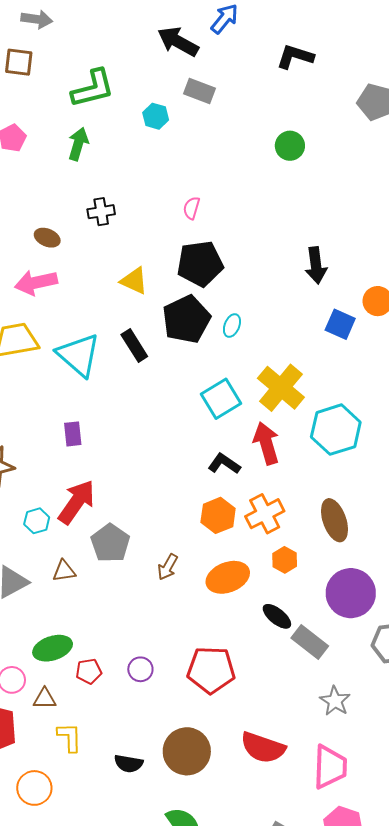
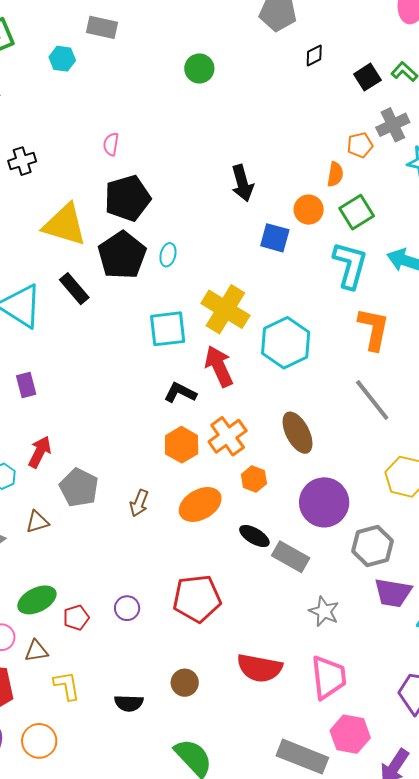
yellow triangle: (134, 281) -> (65, 225), size x1.6
cyan square: (221, 399) -> (168, 329), turned 33
red arrow: (77, 502) -> (40, 452), size x0.7
brown circle: (187, 751) -> (185, 683), size x0.6

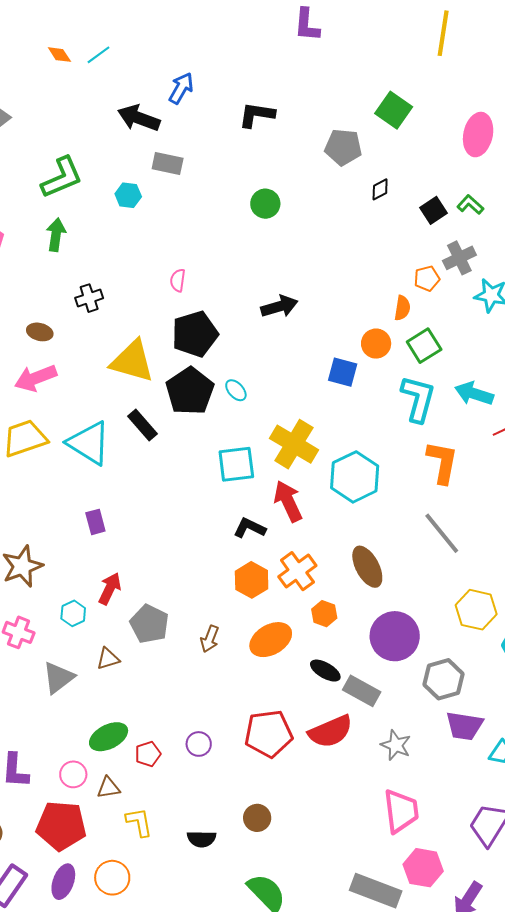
black arrow: (242, 183) -> (279, 306), moved, turned -90
cyan ellipse: (168, 255) -> (236, 390), turned -55
red semicircle: (260, 668) -> (330, 731), moved, turned -33

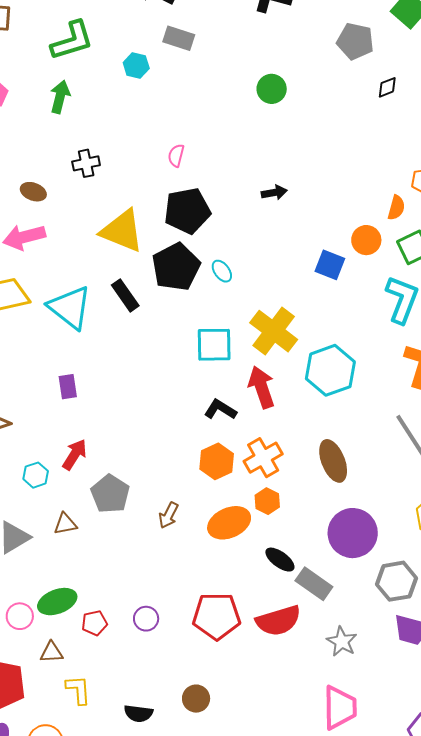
black arrow: (279, 306) -> (274, 193), size x0.7
orange hexagon: (324, 614) -> (267, 501), moved
pink circle: (73, 774) -> (20, 616), moved

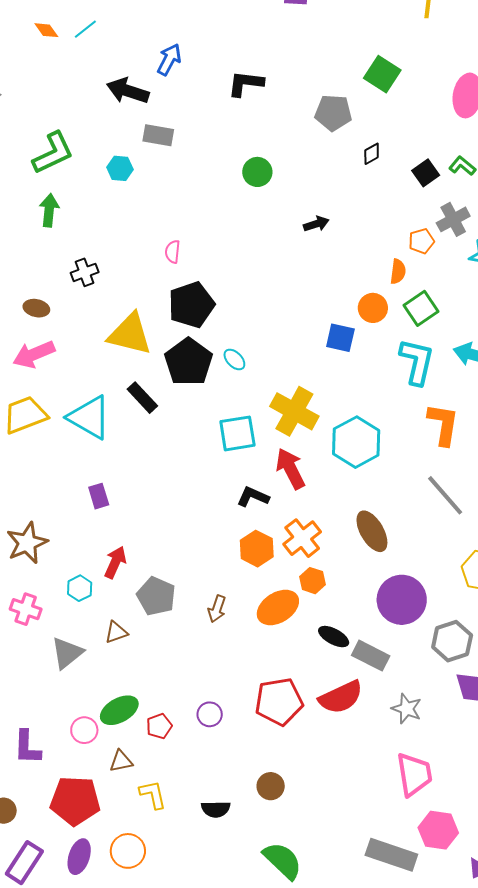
black arrow: (274, 193) -> (316, 224), moved

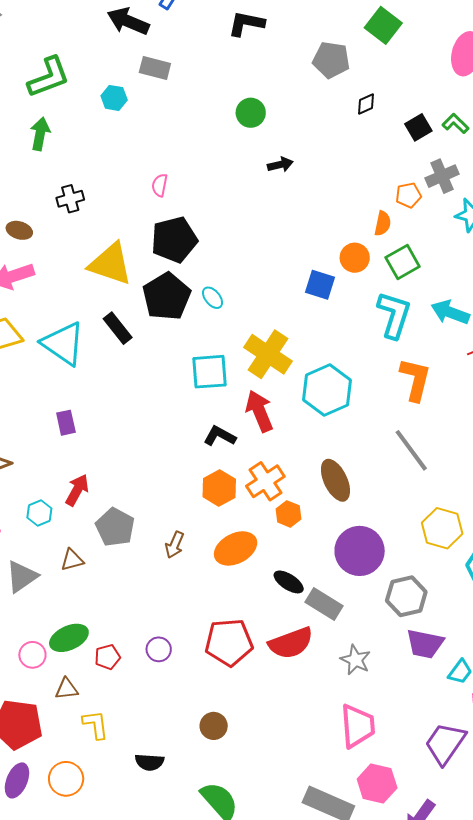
black arrow: (316, 224) -> (280, 165), moved
orange hexagon: (313, 581) -> (289, 514), moved
black semicircle: (216, 809) -> (150, 762), moved

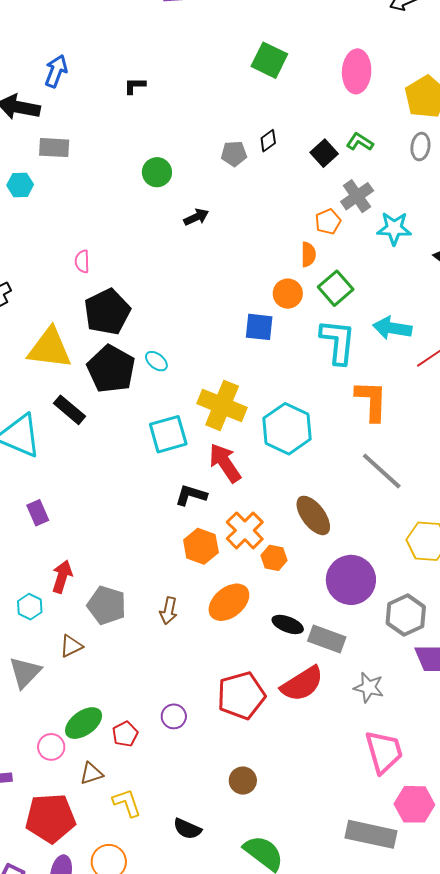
black L-shape: (246, 24) -> (135, 86), size x0.6
gray pentagon: (331, 60) -> (234, 154), moved, size x0.7
black semicircle: (150, 762) -> (187, 829), turned 32

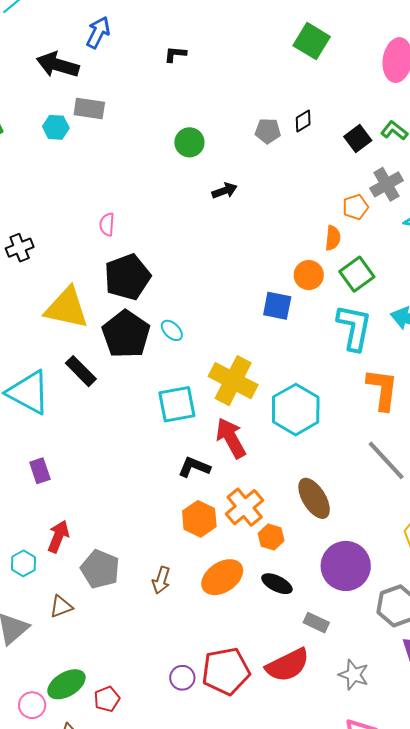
cyan hexagon: (20, 185) -> (56, 127), moved
black ellipse: (288, 624) -> (277, 584), moved
gray rectangle: (327, 639) -> (316, 623), size x0.7
purple circle: (174, 716) -> (182, 678), moved

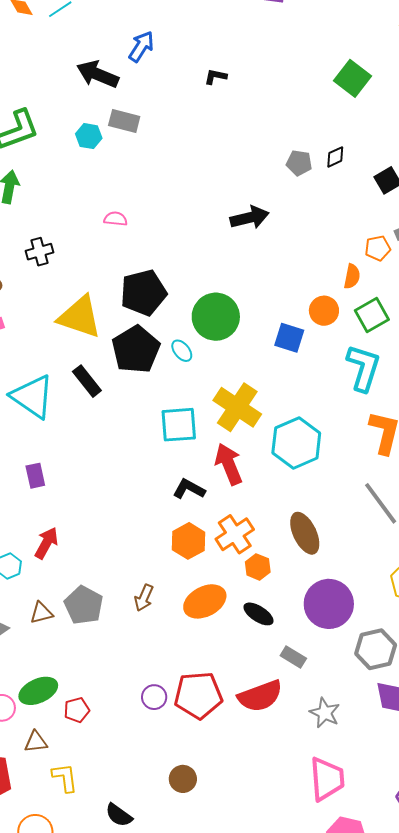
green circle: (189, 142) -> (216, 317), moved, size x1.6
black arrow: (225, 191) -> (250, 218), size x1.5
pink semicircle: (107, 224) -> (115, 219), moved, turned 85
gray pentagon: (100, 569) -> (84, 605), moved

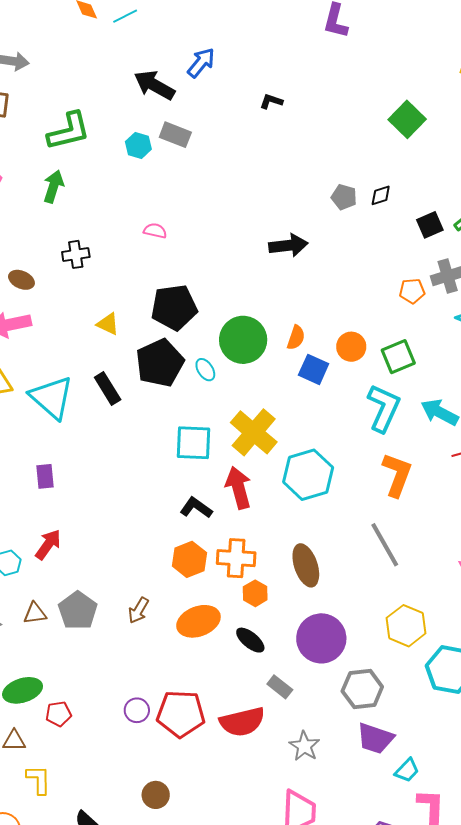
orange semicircle: (352, 276) -> (296, 338), moved
yellow triangle: (80, 317) -> (108, 324), size x0.5
orange cross: (235, 534) -> (236, 558), turned 30

